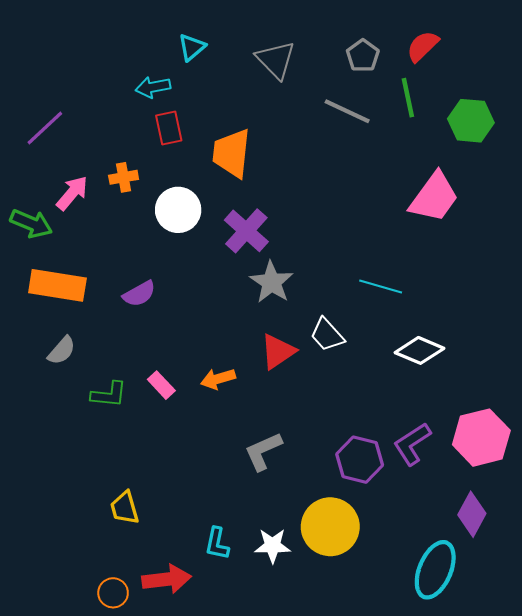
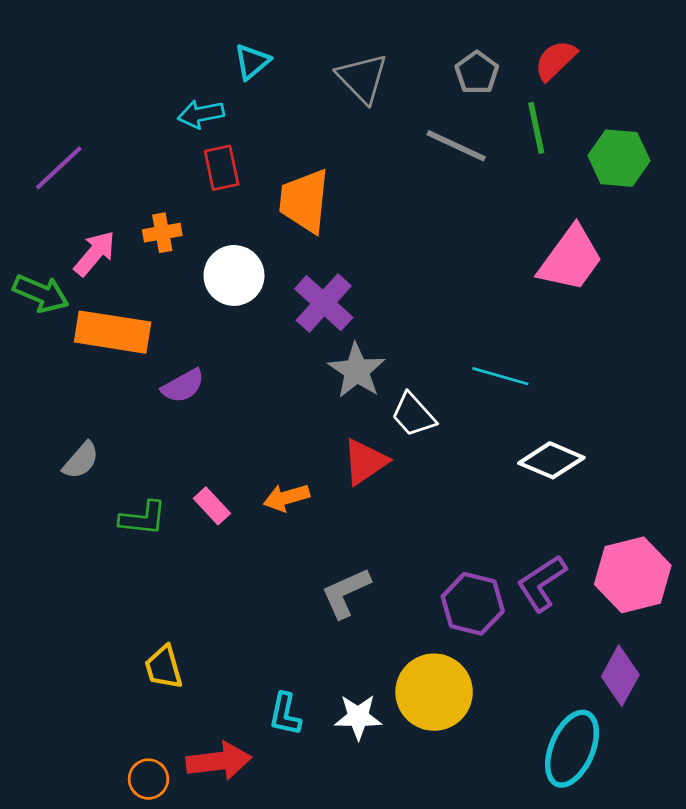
orange rectangle: (57, 285) -> (113, 332), moved
white trapezoid: (327, 335) -> (413, 415), moved

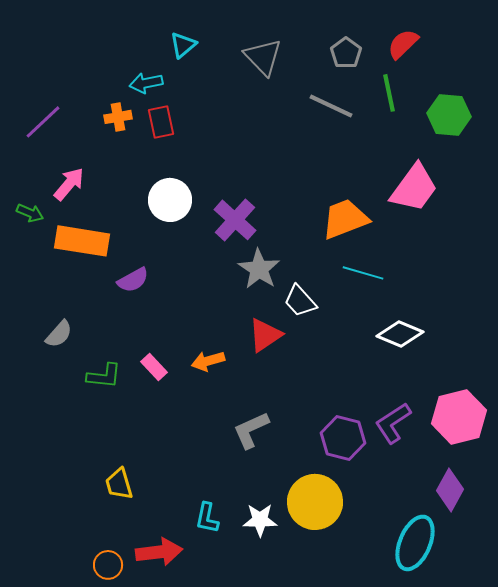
orange trapezoid: (304, 201) -> (345, 219), moved, turned 63
orange cross: (162, 233) -> (118, 117), moved
green arrow: (41, 293) -> (30, 213), size x0.7

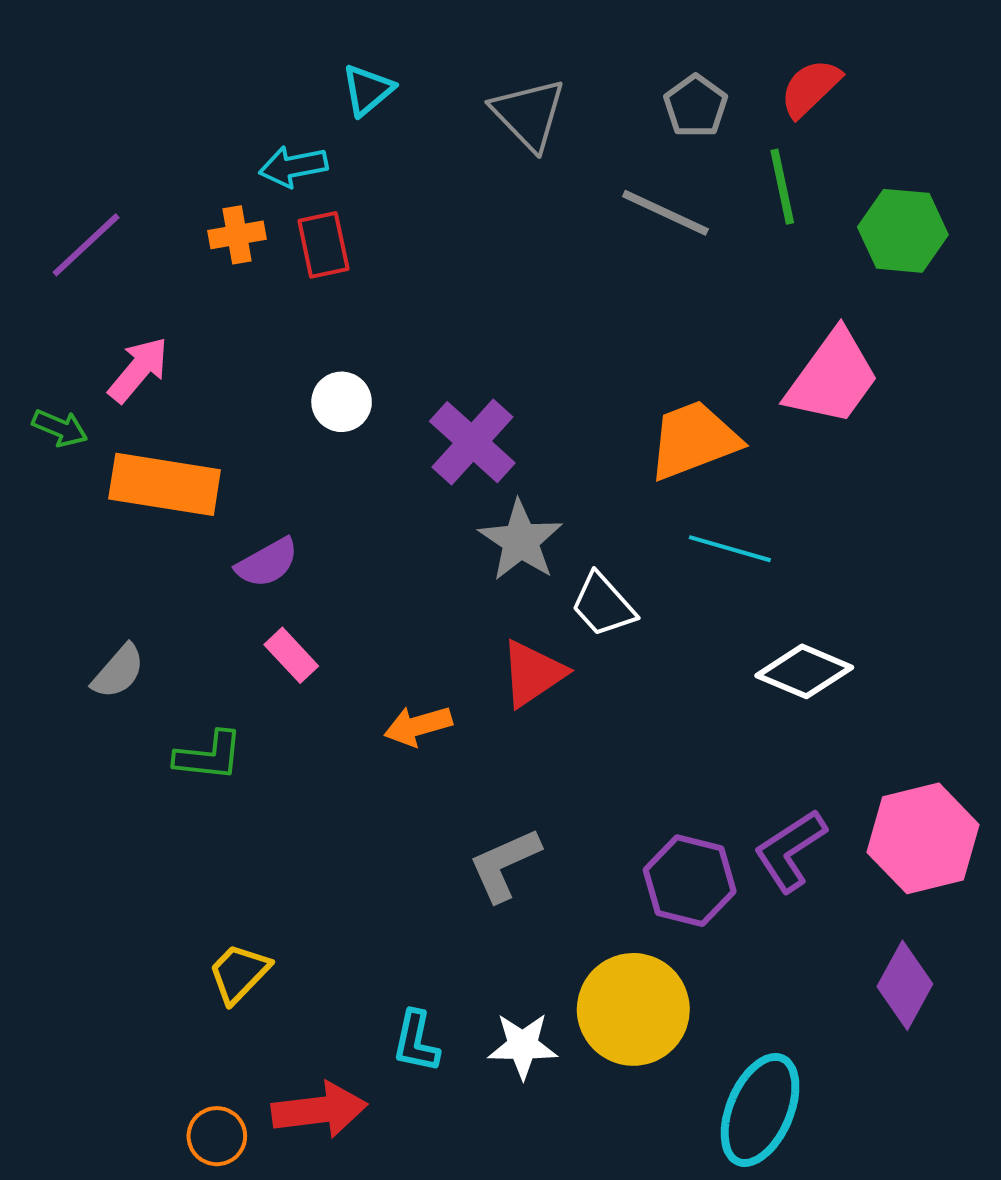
white circle: (170, 200) -> (342, 402), size x0.7
pink rectangle: (154, 367) -> (291, 655), moved
yellow trapezoid: (119, 484) -> (239, 973), turned 60
cyan ellipse: (415, 543) -> (760, 1110), moved

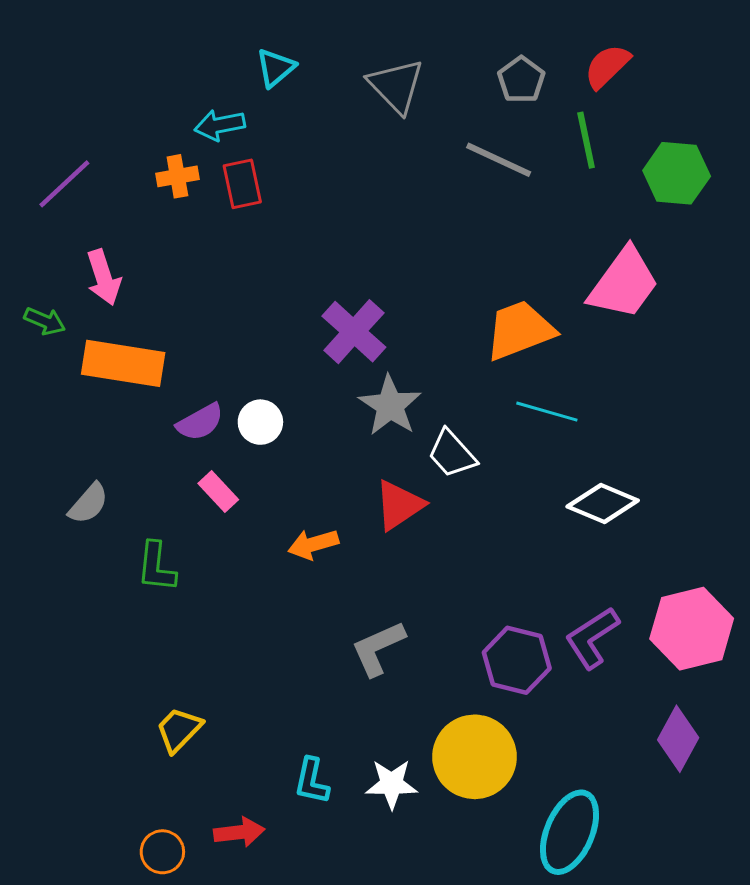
pink arrow: (138, 370) -> (104, 277), turned 122
white circle: (342, 402) -> (260, 422), moved
green L-shape: (209, 756) -> (156, 567), turned 90
red arrow: (319, 1110) -> (239, 832), size x0.7

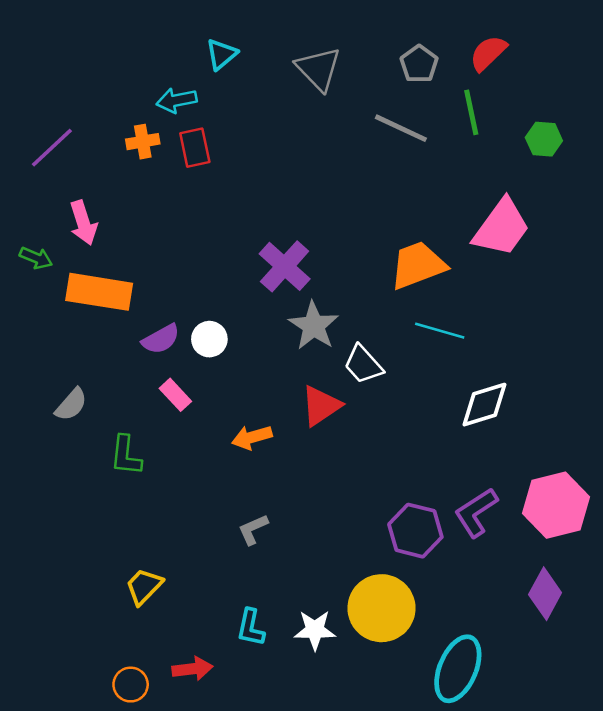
green hexagon: (677, 173) -> (544, 139), size x0.7
white diamond: (603, 504) -> (485, 405), turned -40
gray L-shape: (378, 648) -> (253, 529), moved, size x0.7

